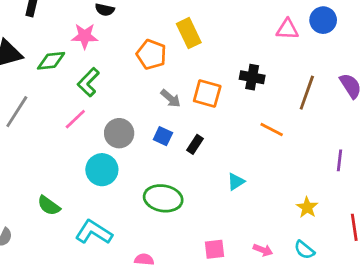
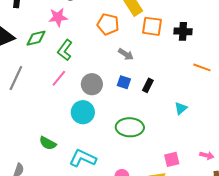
orange square: (207, 93) -> (152, 26), moved

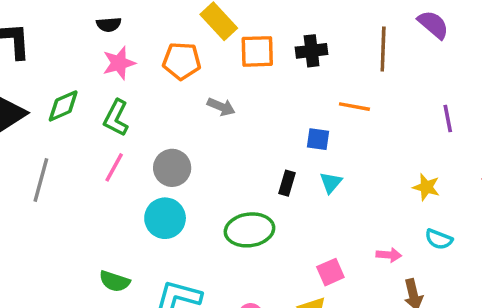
pink star: (58, 17) -> (119, 63), moved
blue square: (124, 82) -> (318, 139), moved
black rectangle: (148, 85) -> (287, 183), moved

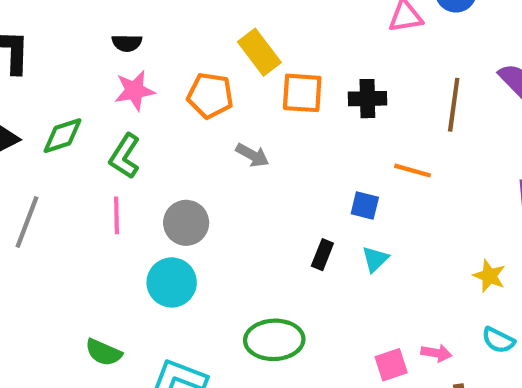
pink line: (114, 167) -> (116, 215), turned -36
green ellipse: (249, 230) -> (274, 340), moved
pink square: (330, 272) -> (391, 365), moved

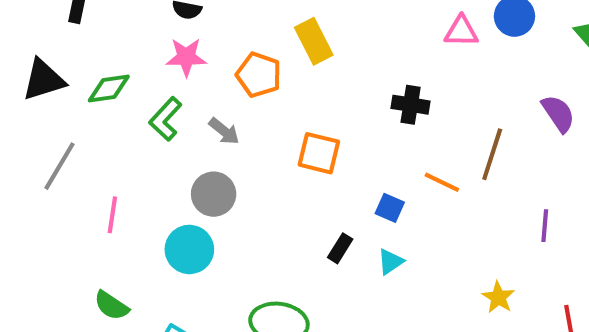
orange square: (302, 93) -> (319, 153), moved
brown line: (454, 105) -> (492, 154), moved
gray arrow: (252, 155) -> (224, 131), moved
pink line: (116, 215) -> (112, 215), moved

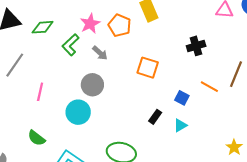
pink star: (186, 57) -> (90, 24), moved, turned -30
black cross: (411, 105) -> (196, 46), turned -30

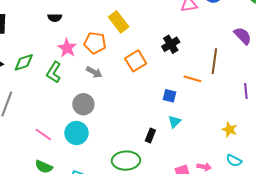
gray arrow: (100, 53) -> (94, 72), moved
orange square: (148, 68) -> (136, 61), moved, turned -35
pink line: (40, 92) -> (43, 134), moved, turned -54
black rectangle: (155, 117) -> (150, 136), moved

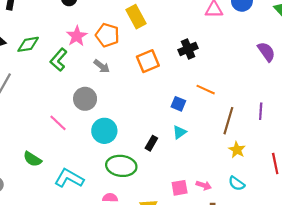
brown line: (214, 61) -> (228, 121), moved
cyan circle: (77, 133) -> (104, 131), moved
pink line: (43, 134) -> (58, 123), moved

